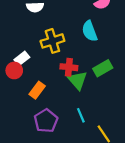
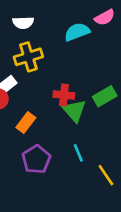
cyan semicircle: (90, 31) -> (77, 32), moved, turned 90
yellow cross: (52, 41) -> (28, 57), moved

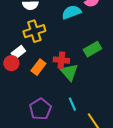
green rectangle: (105, 96) -> (92, 49), moved
orange rectangle: (26, 123) -> (38, 67), moved

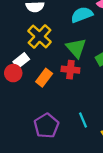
yellow cross: (34, 31) -> (40, 36), turned -30
green triangle: (69, 72) -> (76, 48), moved

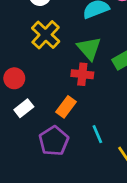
white rectangle: (21, 60) -> (24, 108), moved
orange rectangle: (44, 78) -> (66, 107), moved

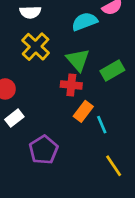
orange rectangle: (66, 107) -> (83, 111), moved
cyan line: (97, 134) -> (102, 125), moved

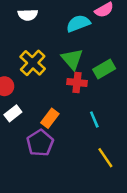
yellow cross: (36, 47) -> (33, 63), moved
red cross: (71, 85) -> (77, 83), moved
orange rectangle: (83, 111) -> (50, 118), moved

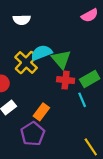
cyan semicircle: (78, 23) -> (41, 53), moved
green rectangle: (104, 69) -> (90, 79), moved
cyan line: (94, 119) -> (82, 100), moved

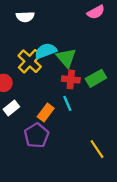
cyan line: (82, 100) -> (67, 103), moved

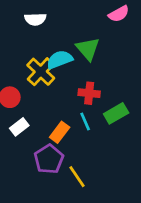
green triangle: (66, 58) -> (88, 49), moved
green rectangle: (96, 78) -> (116, 113), moved
yellow line: (97, 149) -> (77, 177), moved

